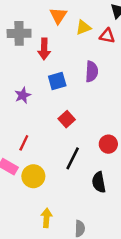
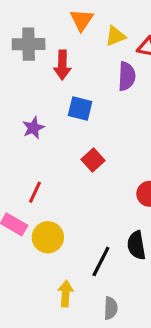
purple semicircle: (92, 72) -> (127, 76), moved
blue square: (57, 81) -> (80, 108), turned 30
black line: (73, 158) -> (101, 261), moved

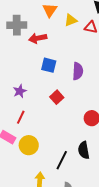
red arrow: (62, 65) -> (38, 38), turned 78
purple semicircle: (127, 76) -> (78, 71), moved
purple star: (33, 128) -> (20, 91), moved

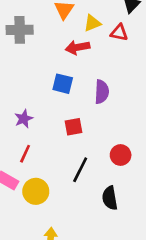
red arrow: (38, 38) -> (77, 47), moved
red square: (57, 97) -> (73, 127), turned 32
black line: (62, 160) -> (80, 170), moved

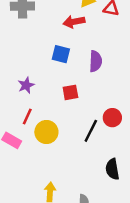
black line: (80, 170) -> (91, 131), moved
yellow circle: (36, 191) -> (46, 132), moved
black semicircle: (110, 198) -> (112, 169), moved

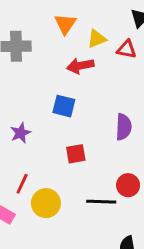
purple semicircle: (96, 61) -> (124, 127), moved
purple star: (26, 85) -> (21, 133), moved
black line: (91, 131) -> (101, 202), turned 65

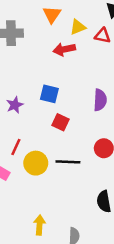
blue square: (64, 106) -> (49, 94), moved
red square: (76, 154) -> (61, 122), turned 35
black line: (101, 202) -> (68, 162), moved

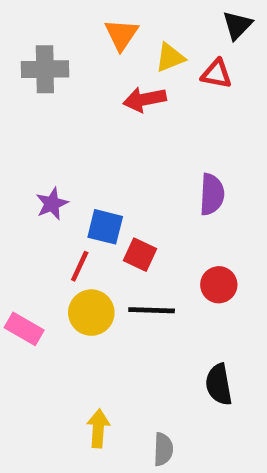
blue square: (49, 94) -> (105, 227), moved
red square: (61, 122) -> (140, 255), moved
red line: (16, 147) -> (80, 266), moved

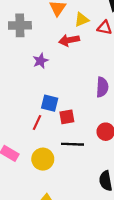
purple star: (52, 204) -> (41, 61), moved
red square: (140, 255) -> (67, 117), turned -35
yellow circle: (91, 313) -> (43, 159), moved

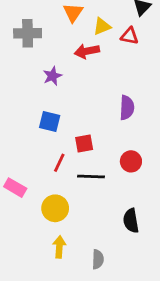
blue square: (50, 103) -> (50, 121), moved
red line: (37, 123) -> (59, 163), moved
yellow circle: (43, 159) -> (55, 208), moved

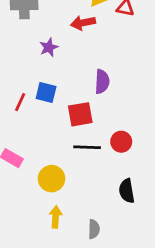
purple semicircle: (127, 108) -> (102, 82), moved
red square: (84, 143) -> (80, 114), size x1.4
red circle: (131, 161) -> (121, 142), moved
red line: (59, 163) -> (20, 102), moved

